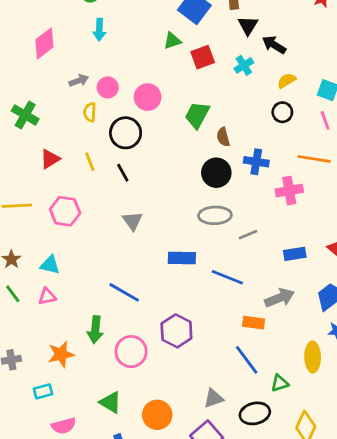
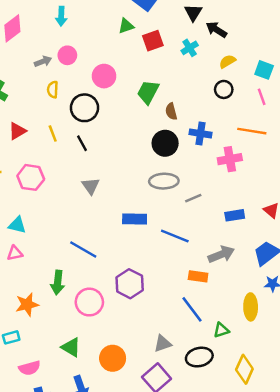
pink circle: (108, 87) -> (67, 55), moved

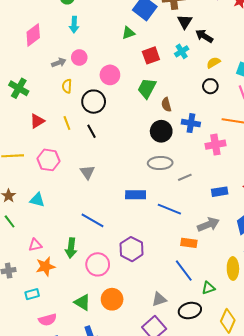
red square: (153, 41) -> (151, 55), moved
gray triangle: (91, 186) -> (87, 172), moved
pink triangle: (15, 253) -> (35, 245), moved
orange circle: (113, 358) -> (112, 299), moved

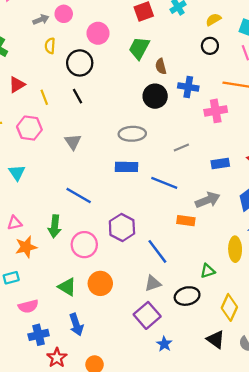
yellow line: (67, 123) -> (44, 97), moved
gray ellipse: (160, 163) -> (132, 134), moved
cyan triangle: (37, 200) -> (17, 173), turned 42
blue line: (184, 271) -> (157, 251), moved

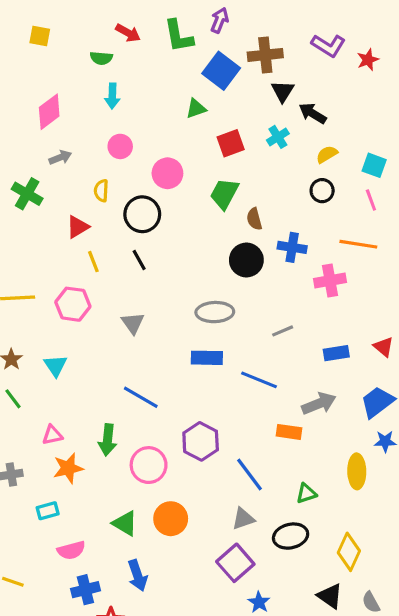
gray arrow: (41, 20) -> (60, 157), moved
red triangle: (17, 85) -> (78, 227), moved
green triangle: (208, 271) -> (306, 493), moved

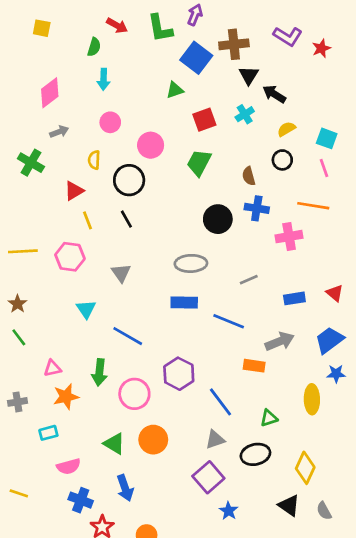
green semicircle: (101, 58) -> (94, 47), turned -78
brown semicircle: (254, 219) -> (249, 176), moved
cyan triangle: (56, 366) -> (86, 309), moved
blue cross: (85, 590) -> (81, 500), turned 35

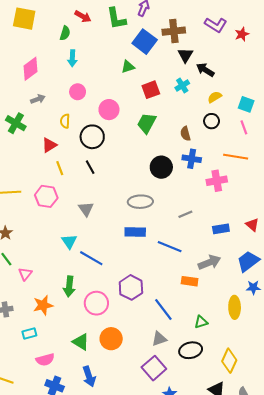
yellow square: (42, 28) -> (24, 19), size x1.6
cyan triangle: (86, 309) -> (69, 241), moved
pink triangle: (52, 368) -> (25, 274), moved, turned -40

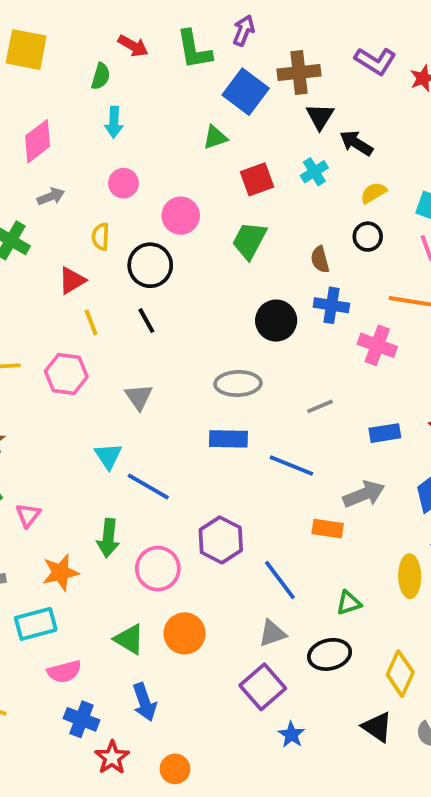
pink cross: (217, 181) -> (377, 345), turned 30
cyan rectangle: (29, 334) -> (36, 624), size x1.5

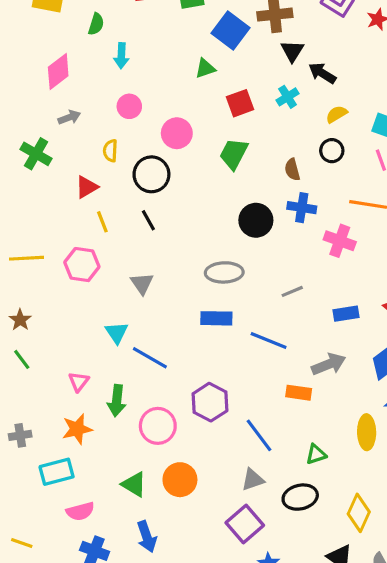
green semicircle: (101, 76) -> (96, 24), moved
pink triangle: (28, 515) -> (79, 382), moved

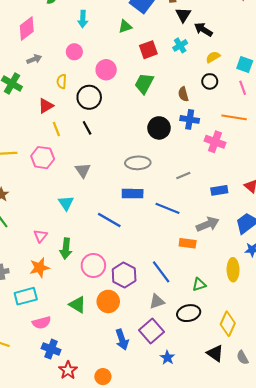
cyan arrow: (121, 56) -> (83, 19), moved
blue line: (150, 358) -> (109, 220), moved
purple hexagon: (210, 402) -> (124, 275), moved
blue arrow: (147, 537) -> (122, 340), moved

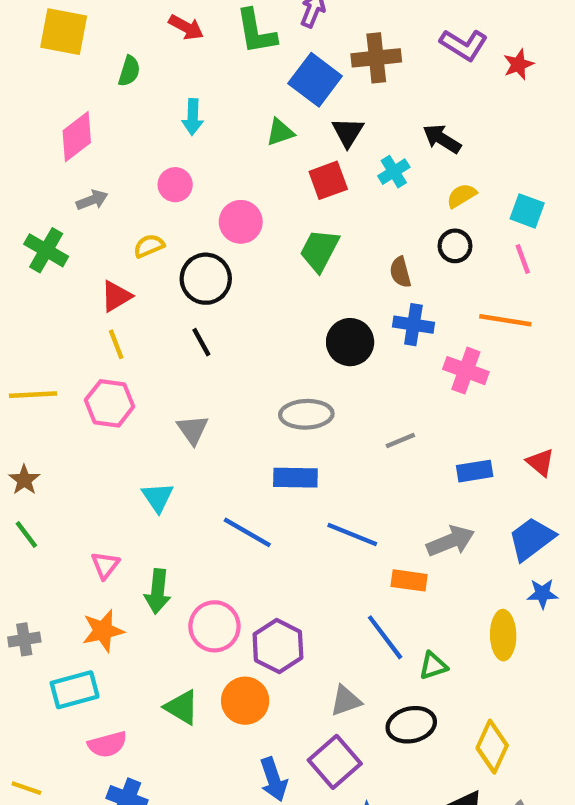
black triangle: (183, 15) -> (348, 132), moved
yellow semicircle: (62, 81) -> (149, 246), turned 64
yellow line: (56, 129) -> (116, 344), moved
blue line: (167, 208) -> (352, 535), moved
blue line: (161, 272) -> (385, 637), moved

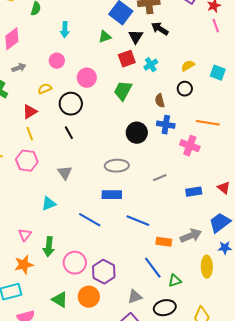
black arrow: (442, 139) -> (160, 29), moved
cyan cross: (394, 172) -> (151, 65), moved
pink line: (523, 259) -> (216, 26), moved
cyan triangle: (158, 497) -> (49, 204), turned 42
gray arrow: (451, 541) -> (191, 236), moved

